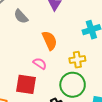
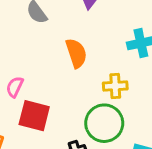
pink semicircle: (40, 64) -> (15, 87), moved, turned -104

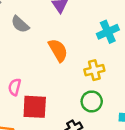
green circle: (104, 123) -> (92, 101), size x0.7

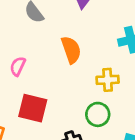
pink semicircle: (15, 87) -> (18, 66), moved

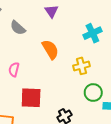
green circle: (98, 114) -> (93, 93), moved

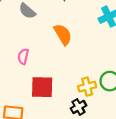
yellow cross: (81, 66) -> (87, 87), moved

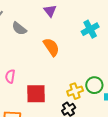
pink semicircle: (23, 56) -> (10, 76), moved

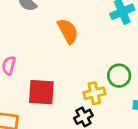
green circle: (94, 85) -> (119, 76), moved

